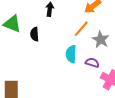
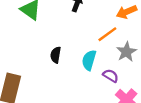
black semicircle: (35, 34) -> (56, 55), moved

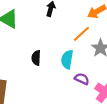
purple semicircle: (111, 76) -> (82, 79), moved

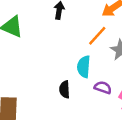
black semicircle: (36, 58) -> (65, 89), moved

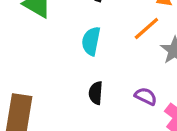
cyan semicircle: (84, 67) -> (91, 41), moved

